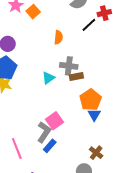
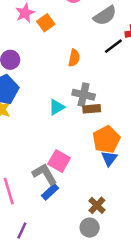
pink square: (54, 121) -> (59, 161), turned -30
gray L-shape: (44, 132) -> (45, 174), turned -70
brown cross: (96, 153) -> (97, 205), moved

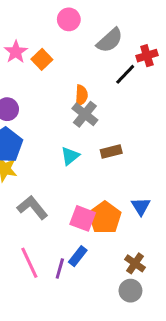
gray cross: (84, 95) -> (85, 114), moved, turned 35
orange pentagon: (106, 140) -> (105, 218), moved
gray L-shape: (45, 174) -> (32, 208), moved
purple line: (22, 230) -> (60, 268), moved

